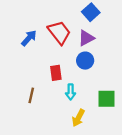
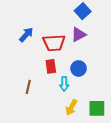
red trapezoid: (59, 32) -> (54, 43), moved, turned 125
blue circle: (85, 61) -> (79, 68), moved
green square: (106, 99) -> (97, 108), moved

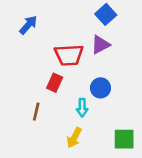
blue arrow: (26, 35) -> (28, 25), moved
red rectangle: (51, 66) -> (55, 83), moved, turned 32
yellow arrow: (71, 107) -> (74, 138), moved

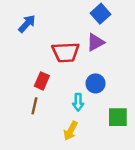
red rectangle: (55, 83) -> (42, 81), moved
green square: (124, 139) -> (118, 117), moved

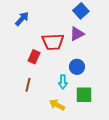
red rectangle: (42, 81) -> (34, 57), moved
green square: (118, 117) -> (84, 95), moved
yellow arrow: (71, 131) -> (57, 105), turned 91

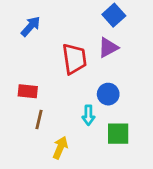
red trapezoid: (53, 42) -> (74, 59), turned -95
red rectangle: (34, 57) -> (28, 91), moved, turned 72
yellow arrow: (57, 105) -> (60, 148), moved, turned 84

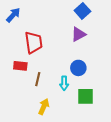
blue arrow: (31, 26) -> (13, 15), moved
red trapezoid: (74, 59) -> (34, 42), moved
brown line: (39, 119) -> (38, 79), moved

